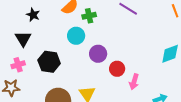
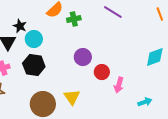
black star: (33, 15) -> (20, 26), moved
cyan circle: (76, 36) -> (34, 39), moved

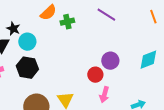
purple circle: (83, 57) -> (110, 61), moved
pink arrow: (119, 85) -> (104, 95), moved

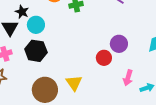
pink arrow: (104, 95) -> (128, 78), moved

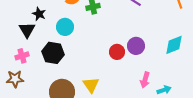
cyan circle: (36, 25) -> (65, 27), moved
red circle: (104, 58) -> (117, 52), moved

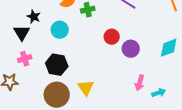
red circle: (117, 52) -> (112, 37), moved
black hexagon: (53, 53) -> (57, 65), moved
pink cross: (22, 56) -> (25, 59), moved

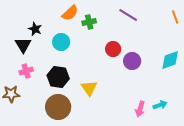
pink arrow: (140, 83) -> (140, 109), moved
yellow triangle: (86, 88) -> (89, 88), moved

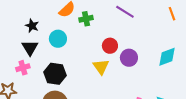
black triangle: (23, 45) -> (30, 48), moved
yellow triangle: (89, 88) -> (101, 67), moved

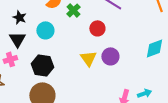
green cross: (86, 19) -> (73, 10), turned -32
red circle: (110, 46) -> (97, 28), moved
purple circle: (129, 58) -> (110, 56), moved

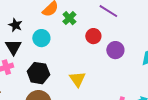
purple circle: (110, 56) -> (115, 50), moved
yellow triangle: (88, 58) -> (77, 79), moved

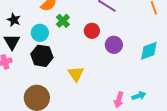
green cross: (69, 18) -> (63, 21), moved
black hexagon: (38, 73) -> (42, 56), moved

